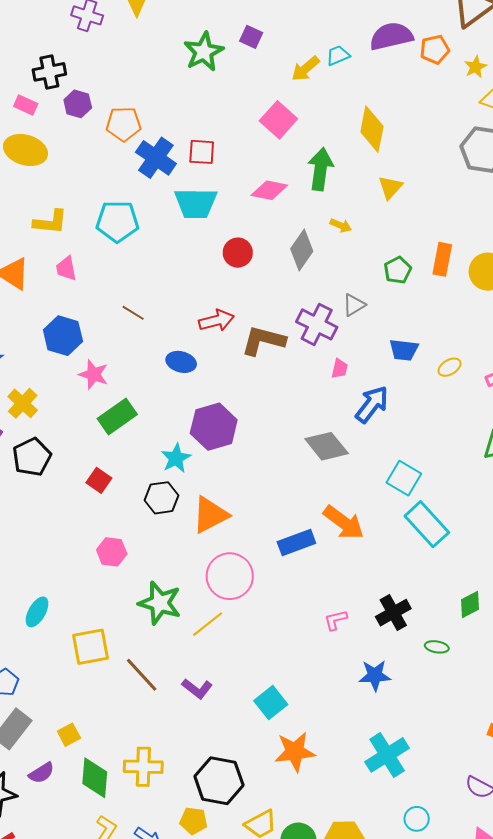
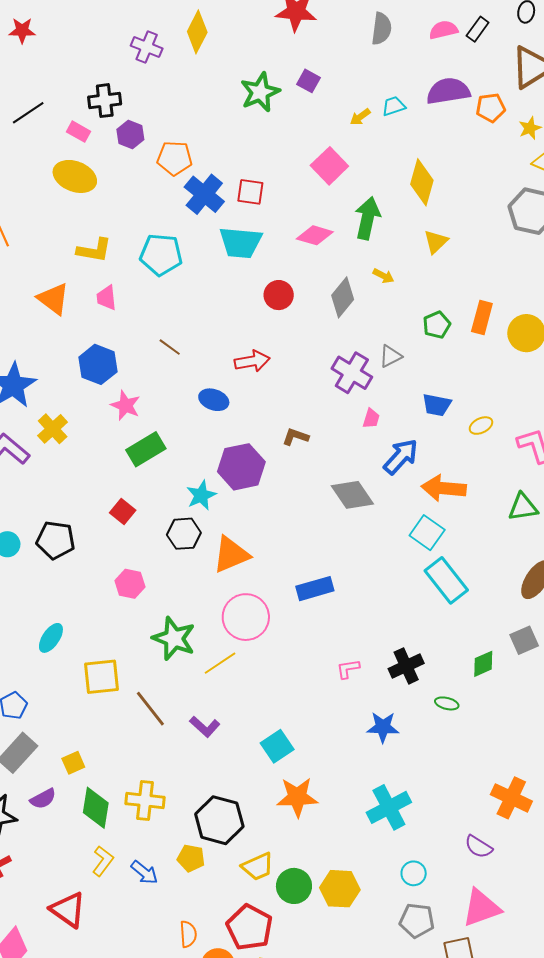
yellow arrow: (305, 69) -> (360, 117), size x0.7
brown L-shape: (263, 341) -> (295, 437), moved, size x0.6
black pentagon: (32, 457) -> (56, 540), moved, turned 30
orange arrow: (344, 523) -> (444, 488), moved, turned 144

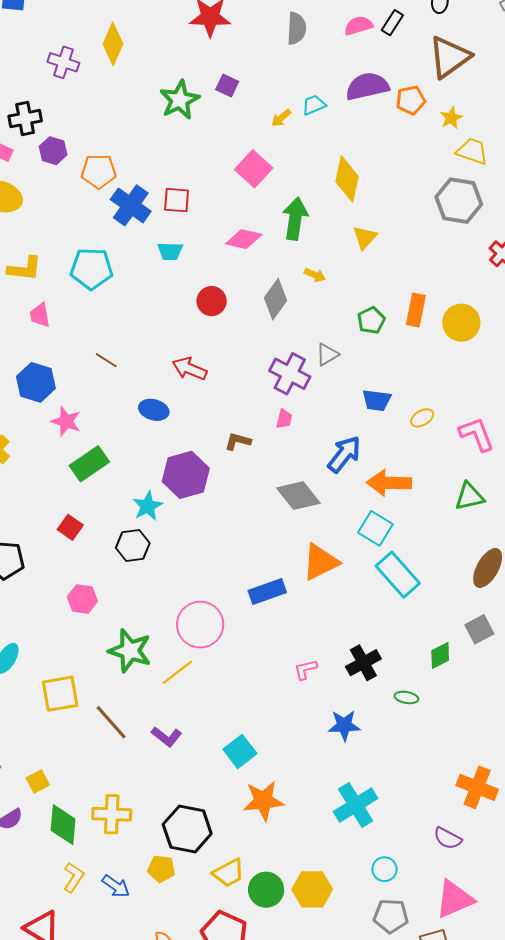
cyan trapezoid: (241, 243) -> (170, 251), size x0.6
red arrow: (252, 361) -> (190, 369), turned -144
pink trapezoid: (371, 418) -> (284, 419), moved
orange triangle: (231, 554) -> (320, 562), moved

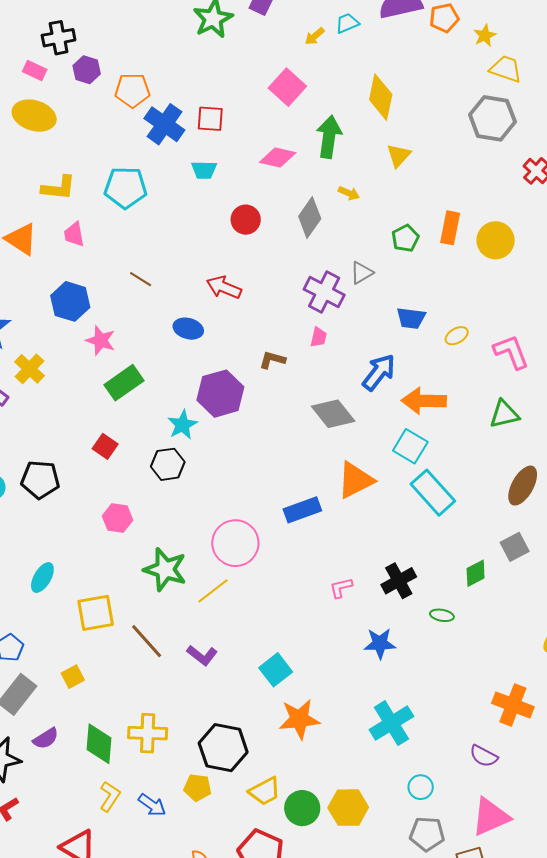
yellow square: (38, 781) -> (73, 677), moved

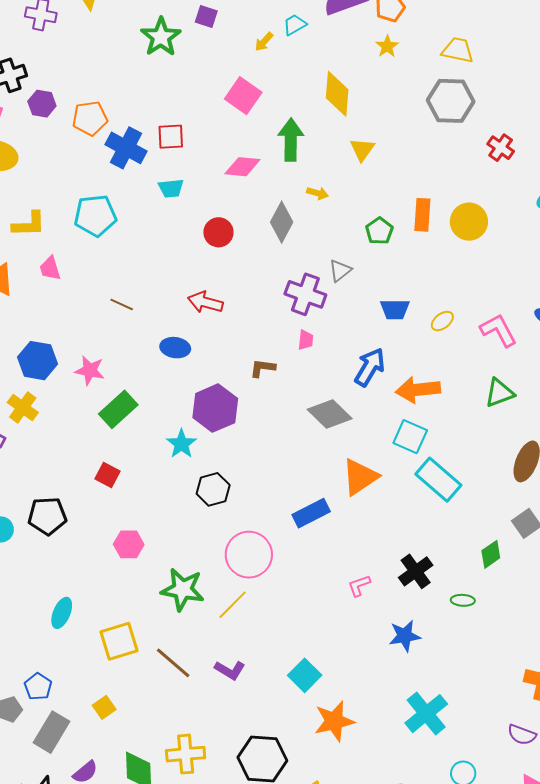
yellow star: (485, 36) -> (387, 46), moved
blue hexagon: (70, 301) -> (37, 361), moved
black hexagon: (168, 464) -> (213, 489), moved

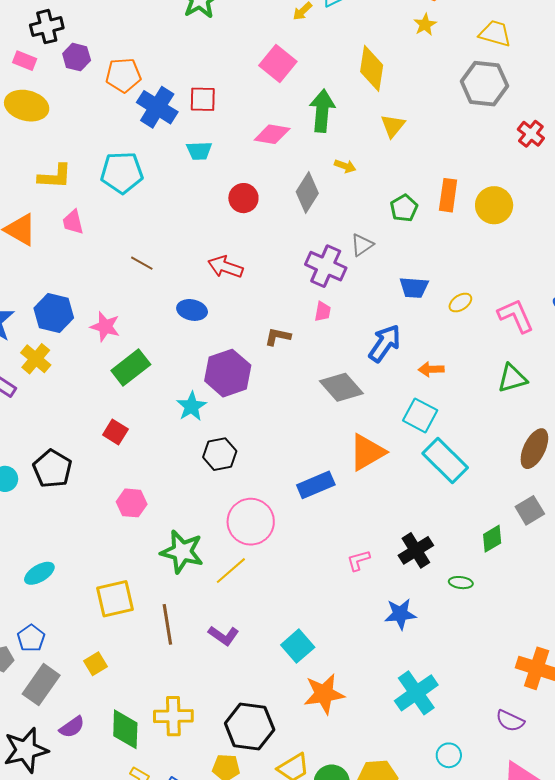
orange arrow: (418, 390) -> (431, 369), size x0.6
black pentagon: (47, 516) -> (52, 469), turned 30
cyan ellipse: (62, 613) -> (39, 573), moved, turned 32
brown line: (173, 663) -> (167, 624), turned 36

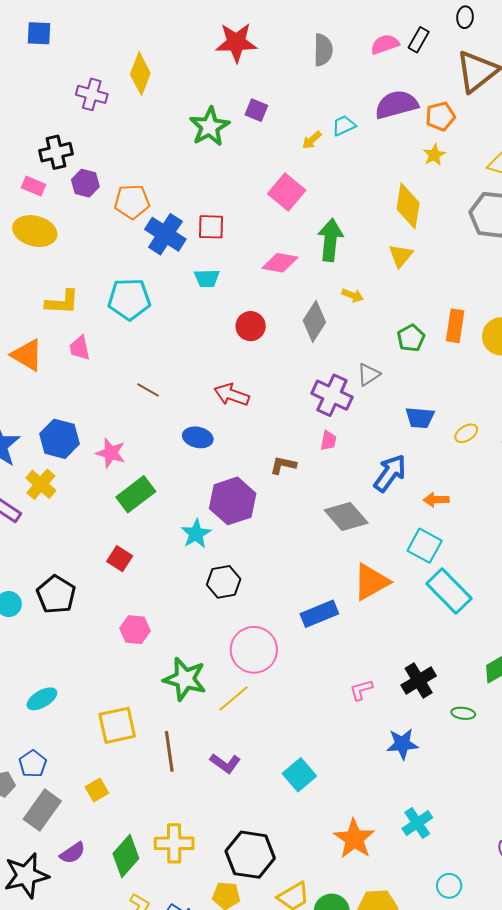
yellow diamond: (372, 68) -> (408, 206), moved
cyan cross: (416, 693) -> (417, 823), size x0.7
orange star: (324, 694) -> (354, 839), moved, turned -30
green diamond: (125, 729) -> (126, 856), turned 39

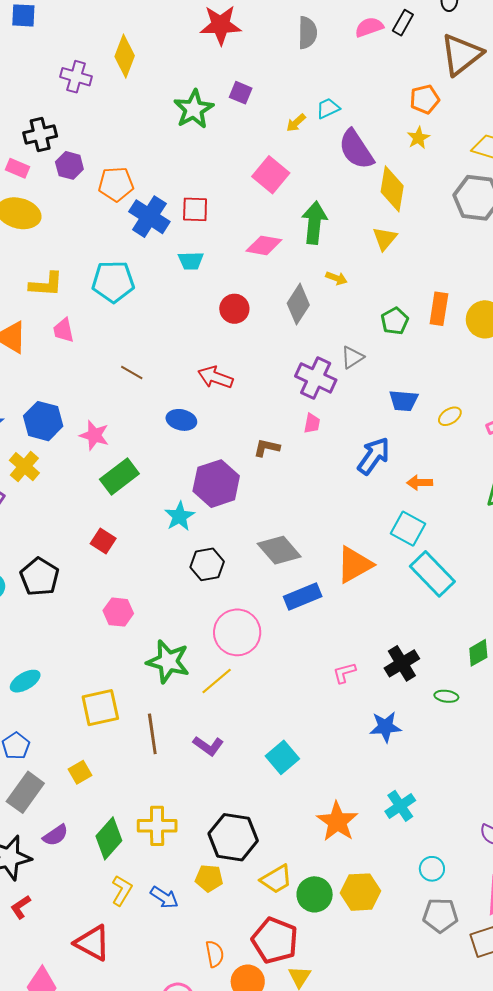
purple semicircle: (396, 105) -> (356, 149), moved, turned -108
gray diamond: (346, 517) -> (279, 550), moved

